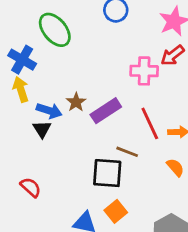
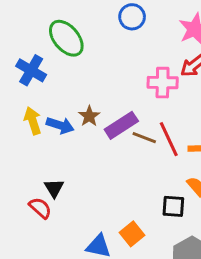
yellow arrow: (21, 89) -> (33, 121), moved
black triangle: (42, 129) -> (54, 188), moved
brown line: (127, 152) -> (144, 138), moved
black square: (107, 173) -> (173, 206), moved, size x0.7

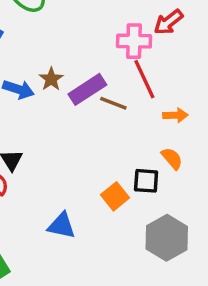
red line: (169, 139) -> (144, 79), moved
orange square: (132, 234) -> (115, 196), moved

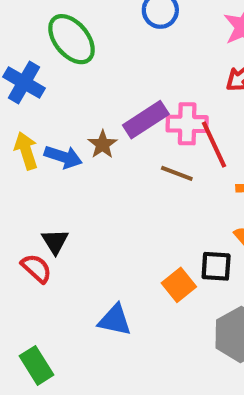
pink cross: (134, 41) -> (187, 124), moved
purple rectangle: (87, 89) -> (146, 120), moved

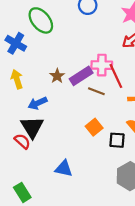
purple rectangle: (146, 120) -> (81, 76), moved
blue arrow: (63, 157) -> (38, 103), moved, turned 138
black triangle: (55, 242) -> (32, 127), size x1.6
orange square: (179, 285) -> (94, 127), moved

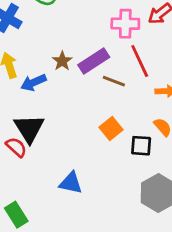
pink cross: (102, 65) -> (125, 24), moved
blue arrow: (38, 103) -> (33, 83), moved

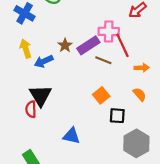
pink cross: (125, 24) -> (109, 31), moved
black square: (141, 146) -> (117, 116), moved
red semicircle: (16, 147) -> (31, 109), turned -133

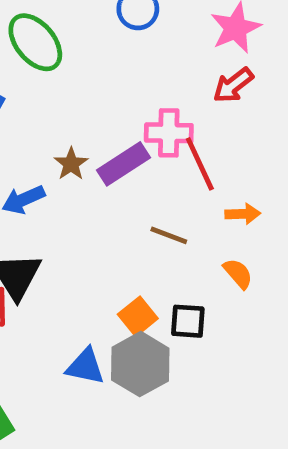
brown line: (103, 60) -> (169, 235), moved
orange square: (101, 95) -> (138, 316), moved
gray hexagon: (136, 143) -> (140, 364), moved

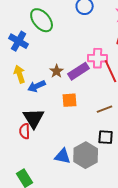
brown line: (169, 235) -> (105, 109), moved, turned -42
orange square: (138, 316) -> (70, 100), moved, turned 35

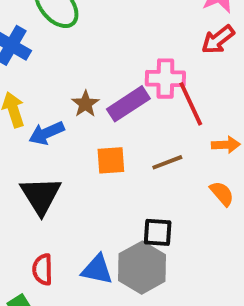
brown line: (105, 109) -> (167, 162), moved
red semicircle: (25, 131) -> (43, 269), moved
black square: (106, 137) -> (158, 232), moved

